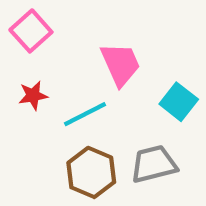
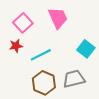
pink square: (31, 31) -> (23, 23), moved
pink trapezoid: (120, 64) -> (58, 18), moved

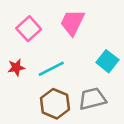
pink trapezoid: (58, 18) -> (72, 22), turned -130
red star: (16, 46) -> (16, 67), moved

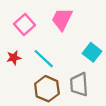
cyan line: (51, 69) -> (44, 59), turned 70
gray trapezoid: (92, 99) -> (79, 84), turned -80

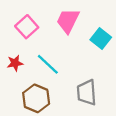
cyan square: (92, 52) -> (101, 38), moved
brown hexagon: (47, 89) -> (36, 98), moved

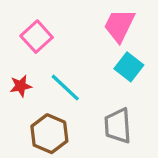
pink trapezoid: (68, 21) -> (119, 25), moved
cyan square: (101, 38) -> (129, 67), moved

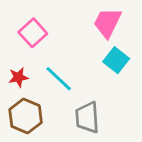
gray trapezoid: (118, 126) -> (87, 117), moved
brown hexagon: (49, 134) -> (26, 116), moved

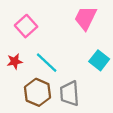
cyan square: (116, 60) -> (99, 60), moved
brown hexagon: (26, 116) -> (38, 92), moved

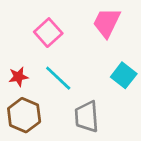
pink square: (26, 26) -> (48, 33), moved
brown hexagon: (38, 92) -> (24, 115), moved

